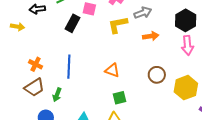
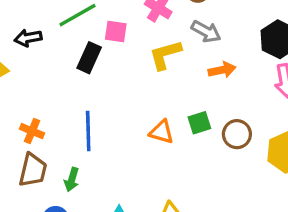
gray arrow: (143, 13) -> (206, 31), turned 54
brown trapezoid: (34, 87) -> (33, 170), turned -40
green square: (119, 98) -> (199, 123), moved

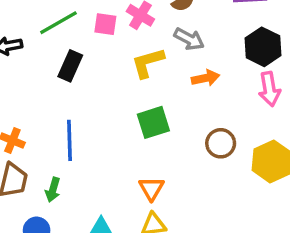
pink square: (116, 31) -> (105, 24), moved
green square: (199, 123) -> (153, 122), moved, size x1.4
orange triangle: (162, 132) -> (151, 189), moved, turned 44

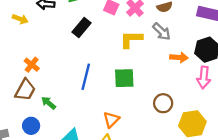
orange arrow: (205, 78) -> (179, 57), moved
blue line: (70, 140) -> (86, 77), moved
green arrow: (53, 190) -> (49, 103), turned 98

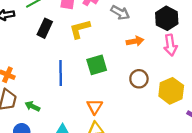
yellow L-shape: (131, 39) -> (80, 29), moved
orange arrow: (179, 57) -> (135, 41), moved

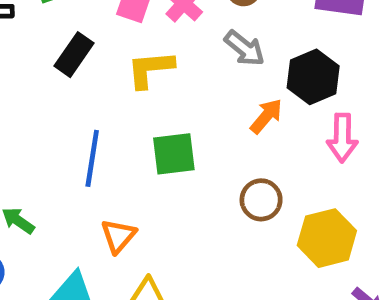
black hexagon: (167, 18) -> (313, 77), moved
orange arrow: (135, 41) -> (266, 116), turned -49
orange triangle: (95, 107) -> (118, 236), moved

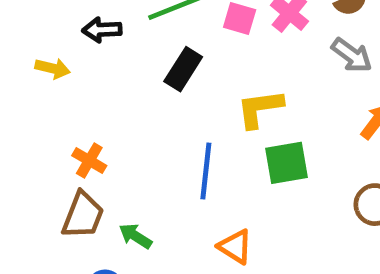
yellow L-shape: (150, 69) -> (260, 109), moved
orange triangle: (118, 236) -> (235, 247), turned -36

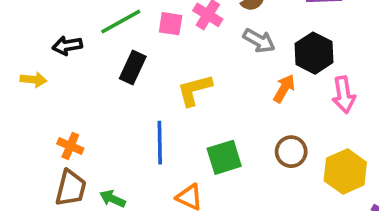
green square: (286, 163) -> (224, 157), moved

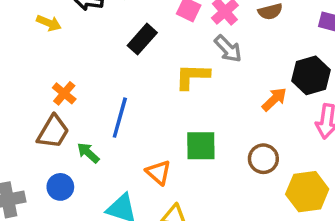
gray arrow: (259, 41) -> (228, 49), moved
blue line: (160, 143) -> (120, 118), moved

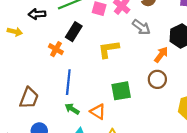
gray arrow: (228, 49) -> (141, 27), moved
orange cross: (64, 93) -> (56, 49), moved
green arrow: (88, 153) -> (72, 109), moved
brown circle: (263, 159) -> (157, 79), moved

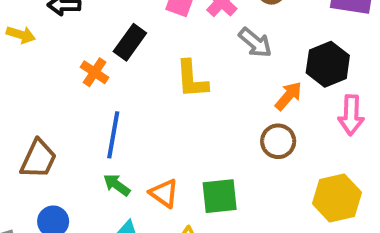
yellow L-shape: (108, 49) -> (192, 79), turned -90
green square: (121, 91) -> (220, 196), moved

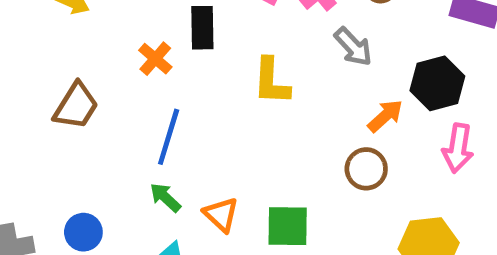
black rectangle: (130, 42) -> (202, 28), turned -44
brown trapezoid: (38, 159) -> (76, 106), moved

